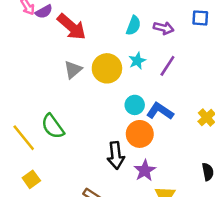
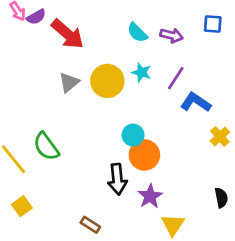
cyan semicircle: (133, 25) -> (137, 33), turned 114
cyan star: (137, 61) -> (142, 72), turned -30
cyan circle: (135, 105) -> (133, 135), moved
blue L-shape: (160, 111) -> (196, 102), moved

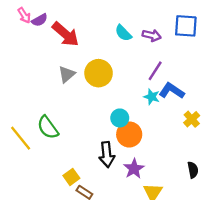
blue square: (213, 24) -> (186, 26), size x1.5
cyan star: (142, 72) -> (152, 97), moved
yellow square: (22, 206) -> (71, 177), moved

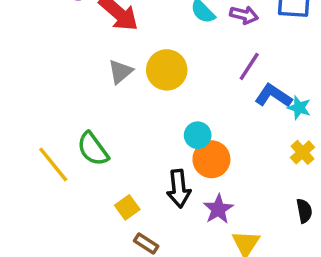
cyan star: (152, 97) -> (299, 108), moved
yellow cross: (192, 119) -> (302, 152), moved
yellow square: (71, 177) -> (127, 207), moved

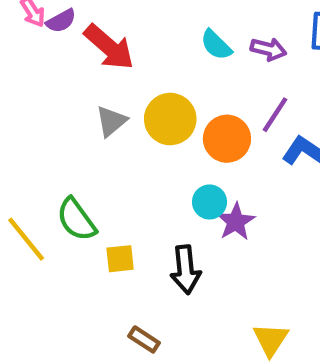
orange circle: (211, 159) -> (227, 139), moved
yellow square: (127, 207) -> (120, 259), moved, turned 30
purple star: (218, 209) -> (236, 222), moved

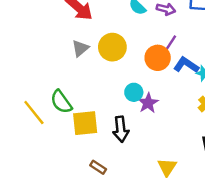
orange circle: (227, 139) -> (158, 58), moved
yellow square: (120, 259) -> (85, 123), size x1.6

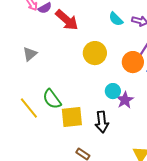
gray triangle: (80, 48) -> (30, 54), moved

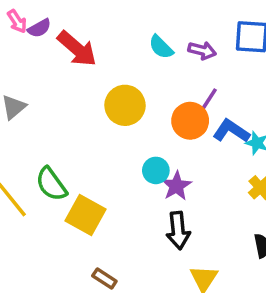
yellow square: (72, 117) -> (86, 215), turned 35
black arrow: (102, 122) -> (178, 230), moved

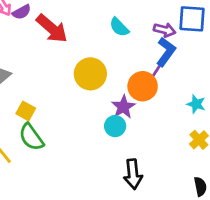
purple arrow: (202, 50) -> (165, 30), moved
blue L-shape: (231, 131) -> (166, 52), moved, turned 92
purple star: (176, 186) -> (123, 107), moved
yellow square: (86, 215) -> (26, 111), moved, size x0.6

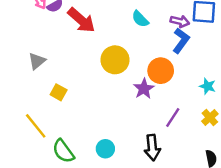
purple line: (156, 71) -> (173, 118), moved
cyan circle: (115, 126) -> (105, 149), moved
green semicircle: (31, 137) -> (63, 151), moved

